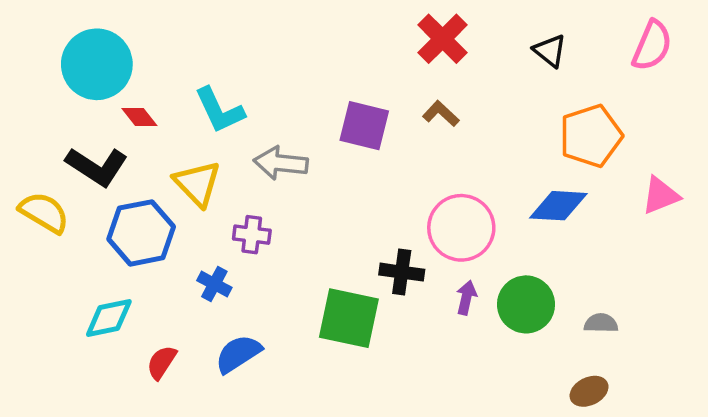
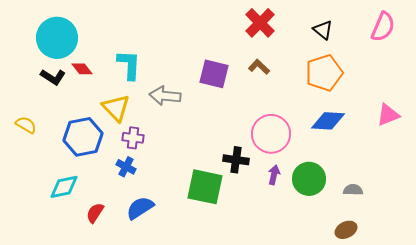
cyan L-shape: (219, 110) -> (129, 65), turned -152
orange pentagon: (591, 136) -> (324, 73), moved
black L-shape: (97, 166) -> (53, 77), moved, size x0.7
yellow semicircle: (44, 212) -> (26, 125), size x0.7
purple cross: (252, 235) -> (133, 138), moved

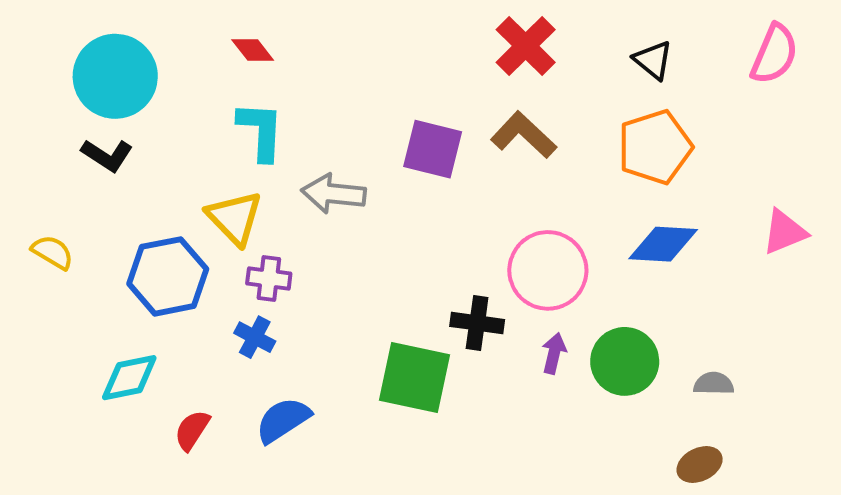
brown L-shape: (259, 67) -> (524, 135), size x1.5
red diamond: (82, 69) -> (253, 50), moved

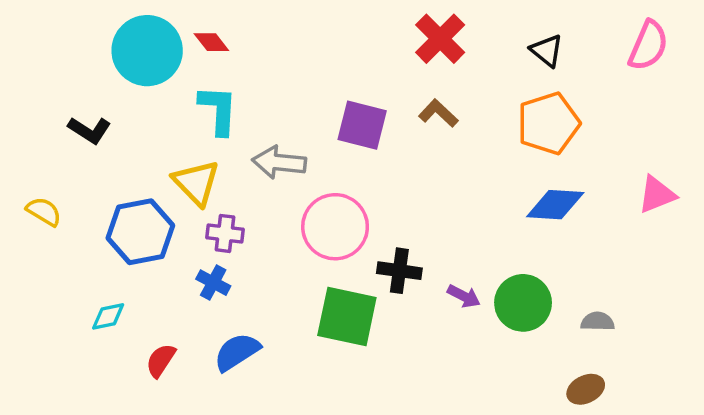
cyan circle: (115, 76) -> (147, 51), moved
brown L-shape: (524, 135) -> (438, 113), size x0.7
pink circle: (548, 270) -> (335, 227), moved
purple arrow: (554, 353) -> (464, 296), turned 104
cyan diamond: (129, 378) -> (108, 316), size x0.7

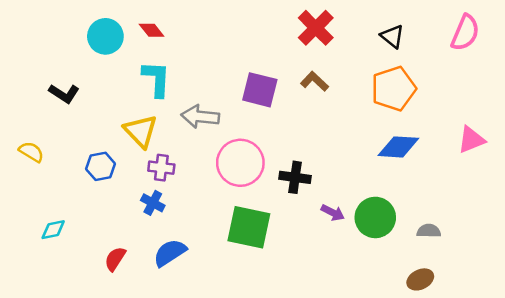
cyan circle: (147, 51) -> (105, 36), size x0.7
blue hexagon: (140, 232) -> (101, 166), size x0.6
black cross: (399, 271) -> (295, 177), moved
cyan diamond: (108, 316) -> (53, 230), moved

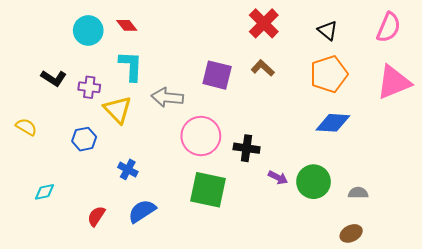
pink triangle: (471, 140) -> (394, 82), moved, size x1.5
purple cross: (161, 168) -> (89, 87), moved

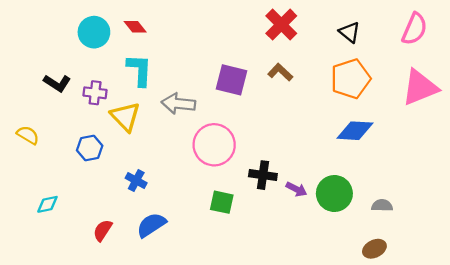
black cross: (247, 148) -> (263, 175), moved
green square: (208, 190) -> (222, 202), size x0.6

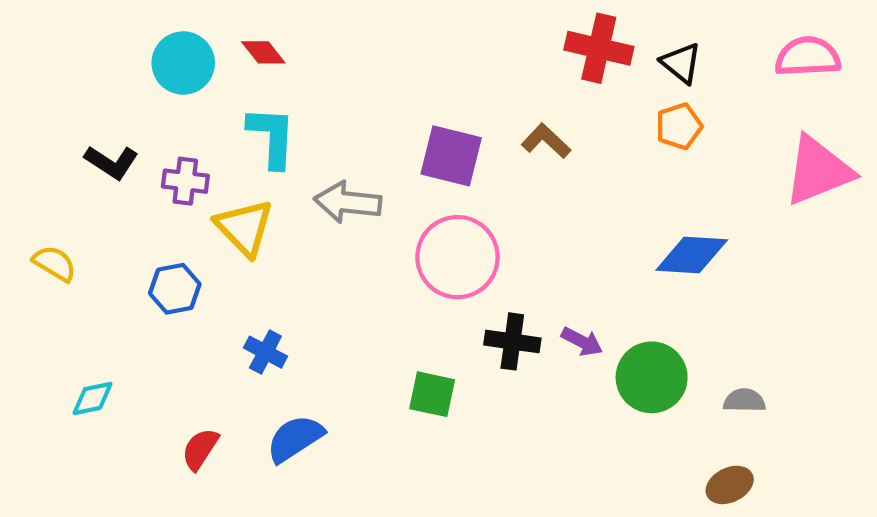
red cross: (281, 25) -> (599, 48), moved, turned -32
pink semicircle: (415, 29) -> (808, 57), turned -116
orange pentagon: (351, 79) -> (679, 126), moved, size x0.6
pink circle: (214, 145) -> (457, 257), moved
purple arrow: (296, 189) -> (582, 341), moved

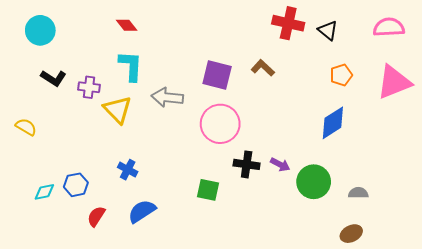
cyan circle: (183, 63) -> (40, 30), moved
orange pentagon: (679, 126) -> (341, 75), moved
blue diamond: (692, 255) -> (333, 123), turned -36
blue hexagon: (175, 289) -> (76, 185), moved

